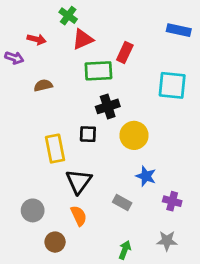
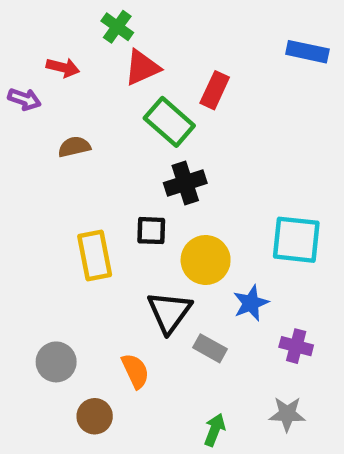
green rectangle: (98, 71) -> (169, 122), turned 44
cyan square: (172, 85) -> (296, 240), moved
yellow circle: (134, 135) -> (206, 260), moved
blue star: (146, 176) -> (251, 303), turned 30
black triangle: (79, 181) -> (169, 312), moved

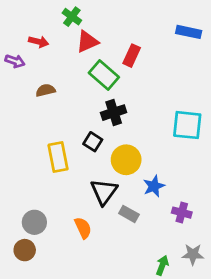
black square: (151, 231) -> (93, 142), turned 30
cyan square: (296, 240) -> (187, 125), moved
gray star: (287, 414) -> (193, 254), moved
brown circle: (95, 416) -> (25, 250), moved
green arrow: (215, 430) -> (162, 265), moved

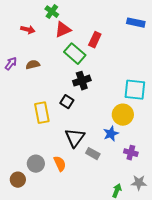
purple arrow: (15, 61) -> (11, 64), moved, turned -72
yellow circle: (126, 160) -> (123, 115), moved
gray circle: (34, 222) -> (36, 164), moved

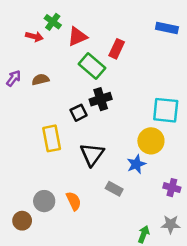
green cross: (52, 12) -> (53, 22), moved
black square: (67, 102) -> (79, 113), moved, turned 32
black triangle: (75, 138) -> (92, 154), moved
purple cross: (131, 153) -> (172, 188), moved

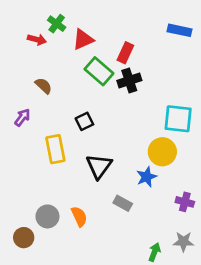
purple arrow: (14, 78) -> (22, 117), moved
brown semicircle: (41, 80) -> (43, 86), turned 56
black cross: (101, 99) -> (129, 80), moved

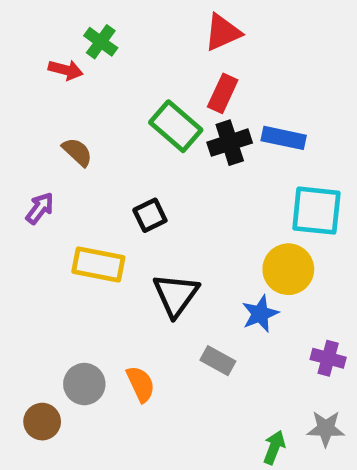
blue rectangle: (179, 30) -> (284, 138), moved
red triangle: (83, 40) -> (223, 32), moved
yellow rectangle: (55, 149) -> (98, 264), turned -68

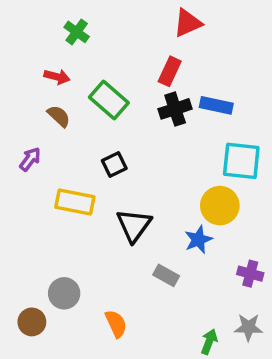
red triangle: (223, 32) -> (188, 23), moved
red arrow: (66, 70) -> (57, 77), moved
green rectangle: (176, 126) -> (109, 100), moved
orange semicircle: (141, 384) -> (116, 324), moved

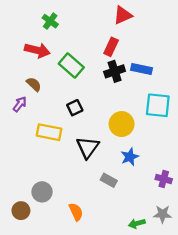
red arrow: (57, 77) -> (37, 50), size x1.5
brown semicircle: (59, 116) -> (34, 84), moved
yellow circle: (220, 206) -> (122, 124), moved
green arrow: (209, 342) -> (137, 223), turned -126

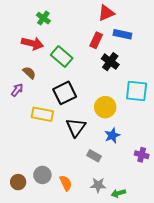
blue rectangle: (141, 69) -> (122, 34), moved
black cross: (115, 71) -> (110, 62), moved, turned -36
black square: (75, 108) -> (65, 93), size x1.6
gray circle: (42, 192) -> (42, 175), moved
gray star: (163, 214) -> (98, 185), moved

